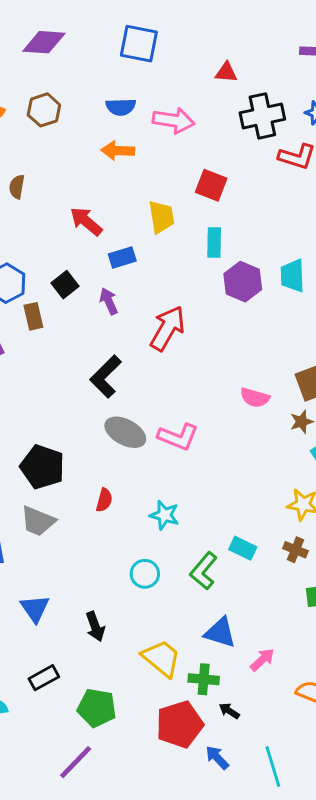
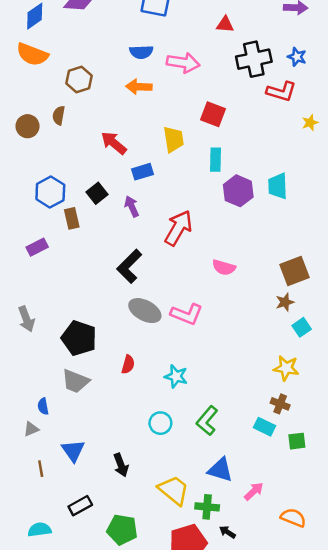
brown hexagon: (44, 110) -> (79, 80), moved
pink semicircle: (255, 398) -> (224, 267), moved
cyan rectangle: (243, 548) -> (265, 427), moved

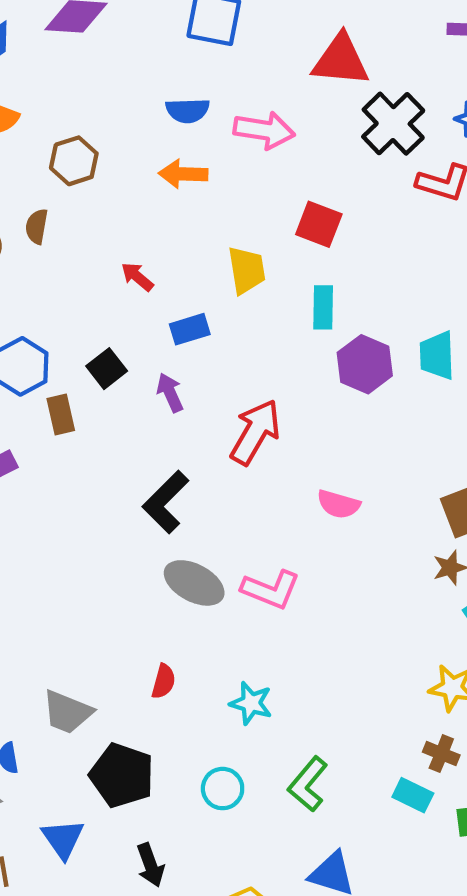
red triangle: (225, 24) -> (341, 60), size x1.8
black cross: (254, 59) -> (393, 124), turned -32
red arrow: (114, 143) -> (137, 277), size x0.7
black pentagon: (79, 338) -> (122, 775), moved

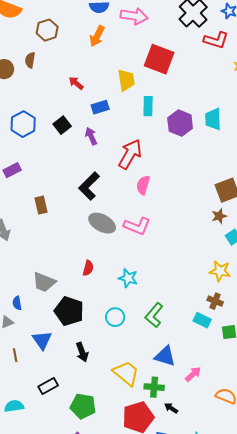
orange arrow: (183, 174) -> (97, 36), turned -65
red square: (319, 224) -> (159, 59), size x1.4
cyan rectangle: (323, 307) -> (148, 106), moved
brown rectangle: (61, 415) -> (41, 205), moved
pink semicircle: (338, 504) -> (143, 185), moved, turned 90

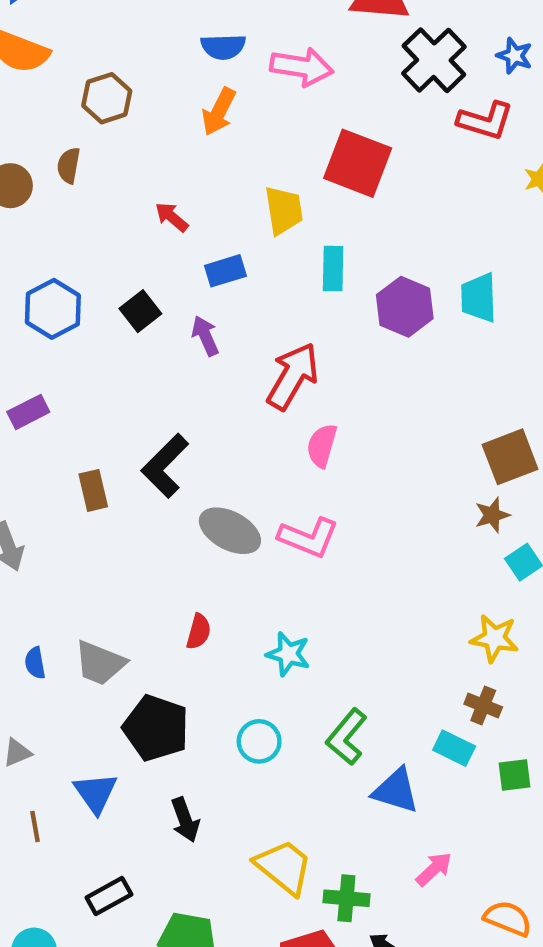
black L-shape: (89, 186) -> (165, 466), moved
blue semicircle: (17, 303) -> (35, 663), moved
blue triangle: (165, 356) -> (396, 791), moved

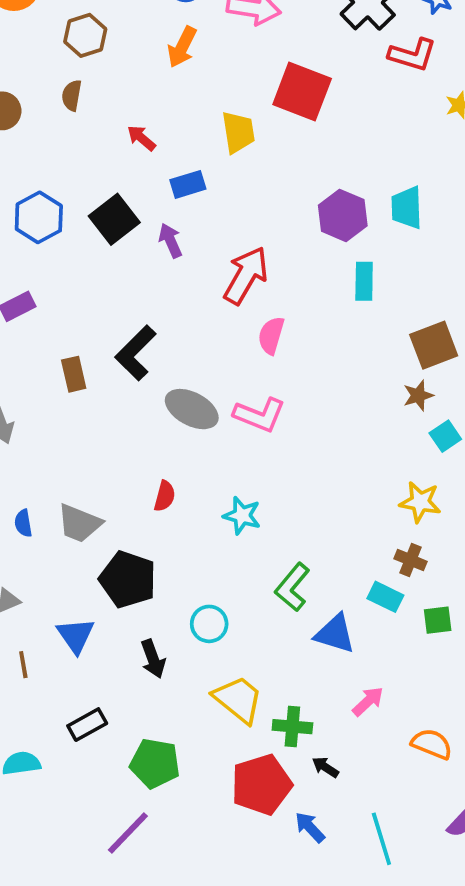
brown semicircle: (69, 165) -> (72, 95), moved
cyan rectangle: (333, 269) -> (364, 281), moved
black square: (140, 311) -> (114, 219), size x1.4
cyan circle: (259, 741) -> (209, 624), moved

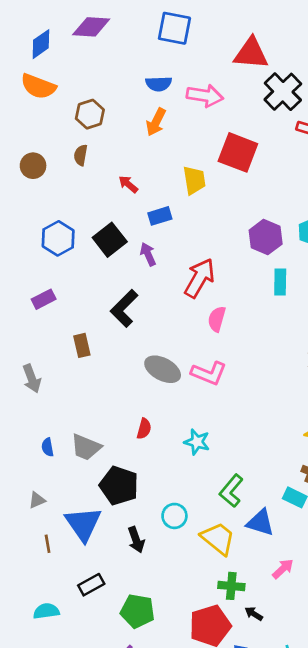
black L-shape: (136, 353) -> (124, 308), moved
blue triangle: (76, 636) -> (83, 524), size x1.4
yellow trapezoid: (238, 699) -> (218, 538), moved

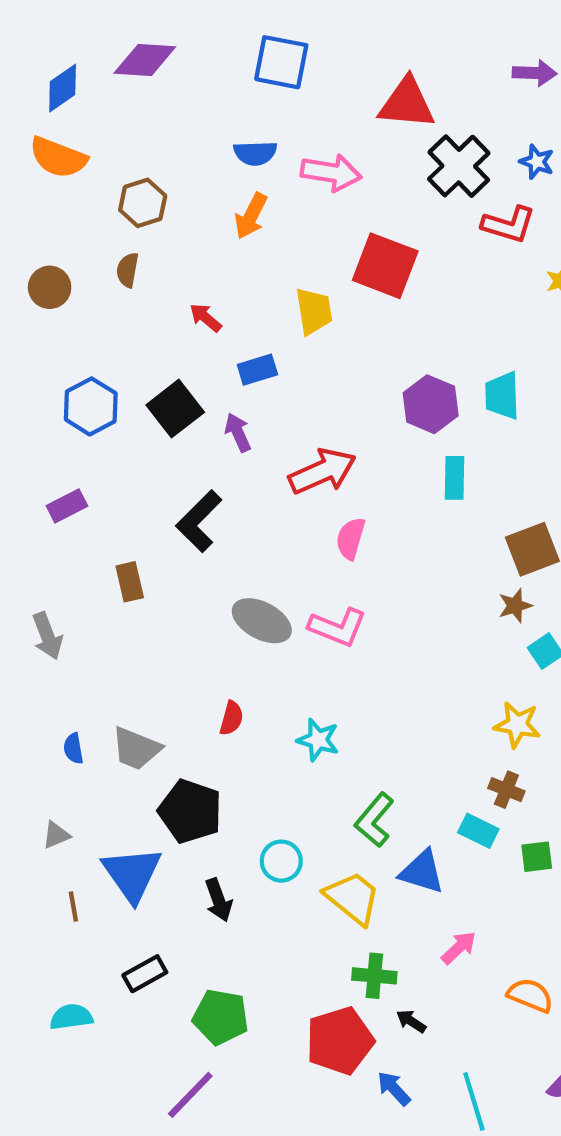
red arrow: (200, 278) -> (322, 471), turned 36

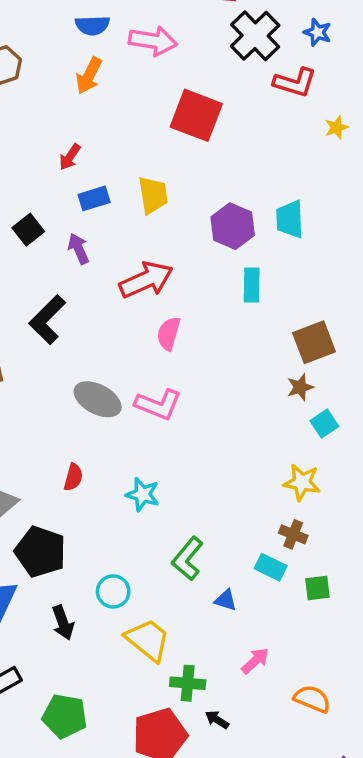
yellow trapezoid: (314, 311) -> (153, 195), moved
red arrow: (205, 318) -> (70, 157), moved, turned -96
black square: (175, 409) -> (28, 230), size x0.7
blue triangle: (422, 872) -> (226, 600), size x0.6
yellow trapezoid: (353, 898) -> (148, 640), moved

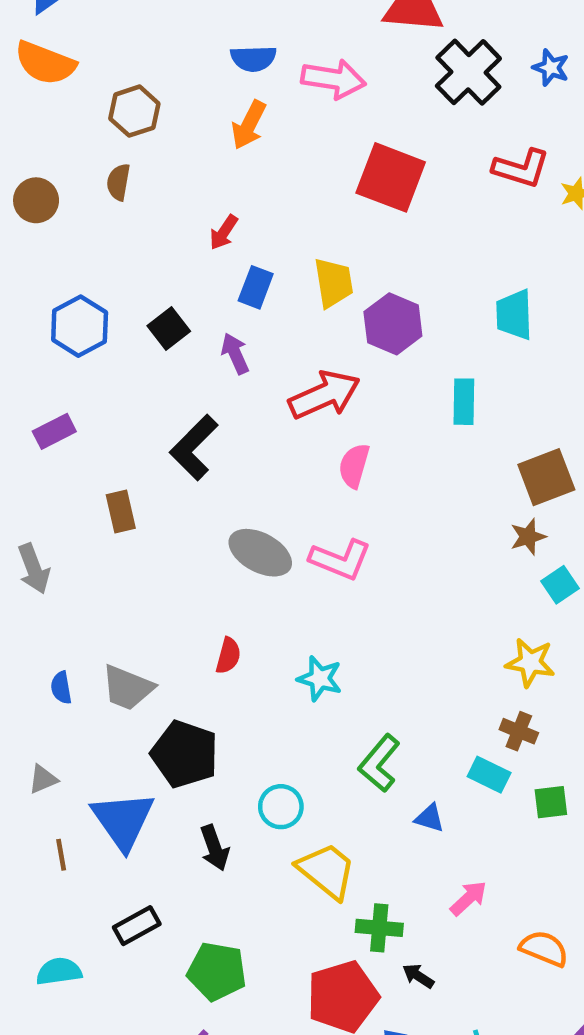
red L-shape: (295, 82) -> (521, 168), moved
blue rectangle: (94, 198) -> (256, 287), turned -52
purple hexagon: (233, 226) -> (393, 324), moved

